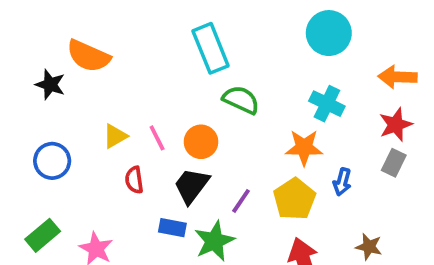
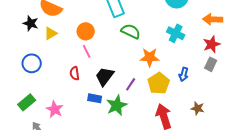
yellow triangle: (115, 136) -> (51, 33), moved
orange circle: (201, 142) -> (86, 31), moved
orange star: (304, 148) -> (150, 57), moved

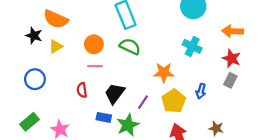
green semicircle: (131, 31) -> (130, 46), moved
red star: (212, 44) -> (231, 58), turned -30
pink line: (87, 51) -> (95, 66), turned -64

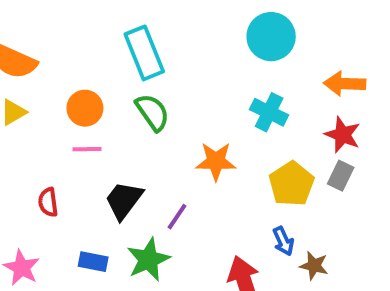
green semicircle: (130, 46) -> (152, 112), turned 30
red semicircle: (82, 90) -> (48, 202), moved
blue arrow: (201, 91) -> (283, 241), moved, turned -40
yellow pentagon: (174, 101) -> (292, 184), moved
blue rectangle: (104, 117) -> (93, 262), moved

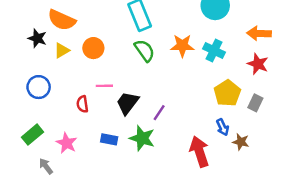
orange circle: (85, 108) -> (93, 48), moved
pink line: (87, 149) -> (104, 86), moved
orange star: (216, 161) -> (182, 46), moved
gray rectangle: (341, 176) -> (255, 103), moved
green star: (148, 260) -> (142, 138), turned -30

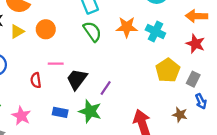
blue arrow: (223, 127) -> (201, 101), moved

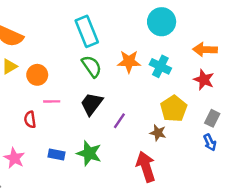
orange circle: (46, 29) -> (37, 75), moved
black trapezoid: (77, 79) -> (92, 104), moved
gray rectangle: (193, 79) -> (212, 118), moved
purple line: (106, 88) -> (119, 121), moved
brown star: (180, 115) -> (158, 133), moved

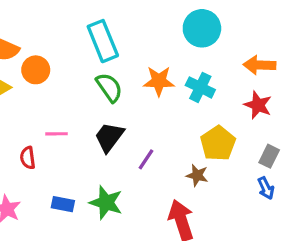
orange circle: (37, 75) -> (36, 70), moved

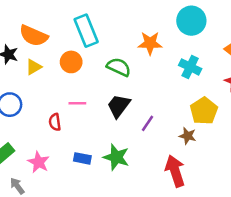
cyan rectangle: (103, 41) -> (86, 31), moved
orange circle: (36, 70) -> (71, 62), moved
orange star: (159, 81) -> (150, 43), moved
green semicircle: (109, 87) -> (119, 67), turned -30

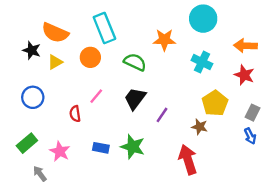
pink line: (77, 103) -> (96, 96), turned -49

